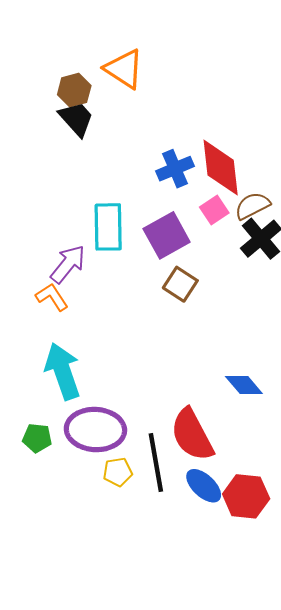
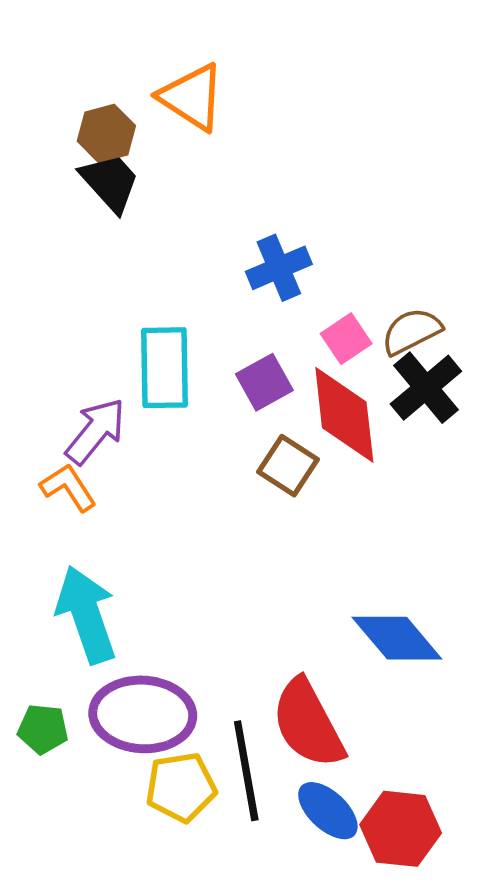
red diamond: (221, 168) -> (344, 415), moved
purple square: (167, 235) -> (264, 382), size x0.7
blue diamond: (244, 385) -> (397, 638), size x1.4
yellow pentagon: (118, 472) -> (181, 787), size x1.4

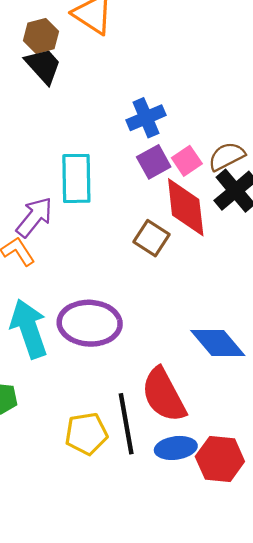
purple square: (264, 382) -> (154, 162), moved
purple ellipse: (143, 714) -> (90, 323), moved
blue ellipse: (328, 811) -> (176, 448), turned -51

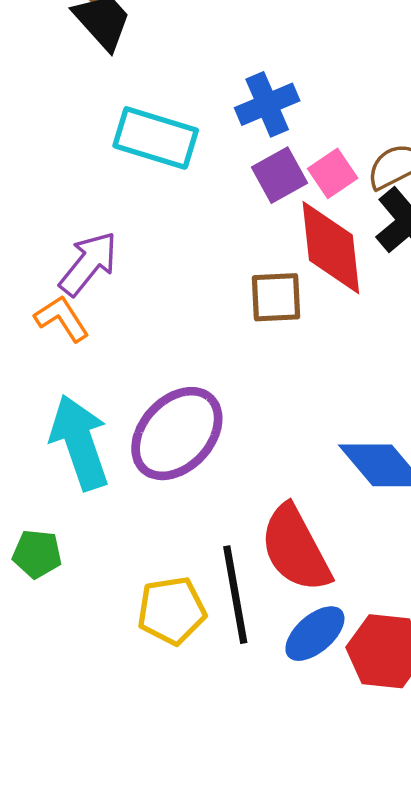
cyan rectangle: (76, 178) -> (156, 138), moved, turned -72
brown square: (151, 238) -> (276, 297), turned -36
purple ellipse: (90, 323) -> (177, 434), turned -50
blue ellipse: (176, 448) -> (315, 634), turned -33

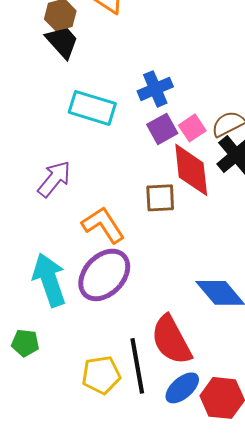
orange L-shape: (62, 318) -> (103, 225), moved, size x1.4

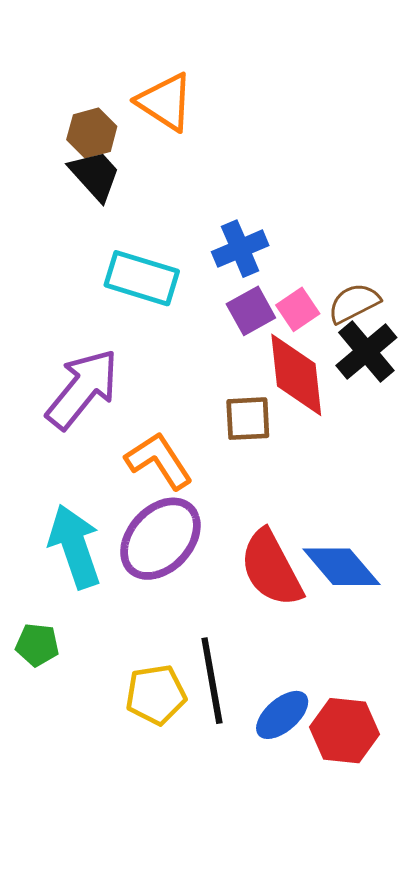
purple arrow: (54, 179) -> (82, 389), size x1.4
red semicircle: (171, 340) -> (271, 568), moved

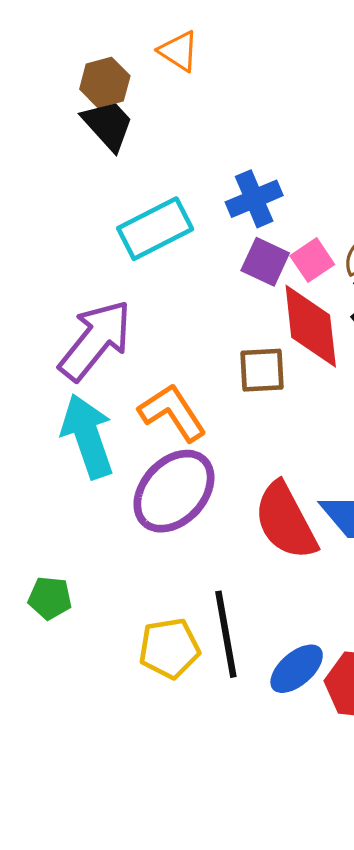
orange triangle: (165, 102) -> (179, 51), size x0.7
cyan rectangle: (142, 278) -> (155, 229), turned -44
purple square: (251, 311) -> (265, 262), turned -36
cyan arrow: (75, 546) -> (88, 436), moved

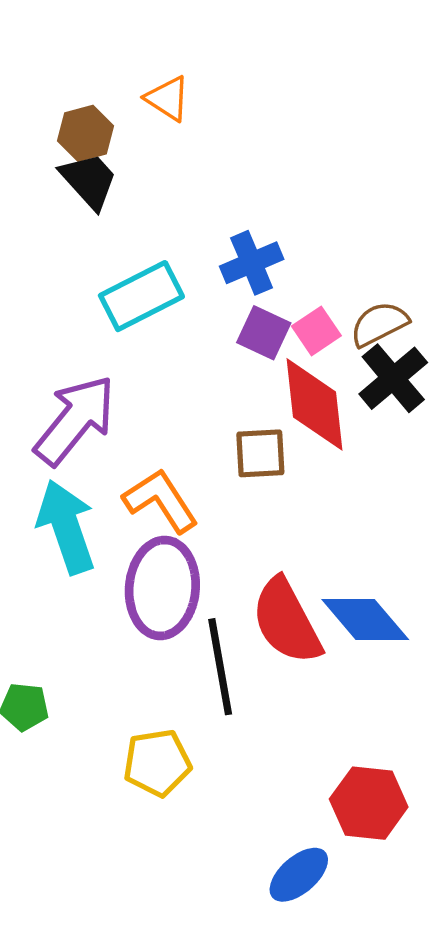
purple ellipse: (174, 491) -> (162, 588), turned -38
black line: (226, 634) -> (220, 667), moved
blue ellipse: (297, 669) -> (299, 875), moved

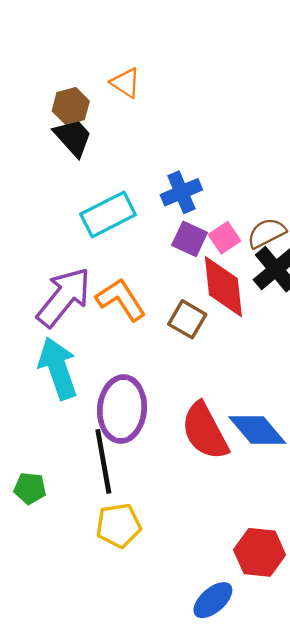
brown square: (260, 453) -> (187, 319), turned 33
orange L-shape: (161, 501) -> (121, 299), moved
black line: (220, 667) -> (103, 461), moved

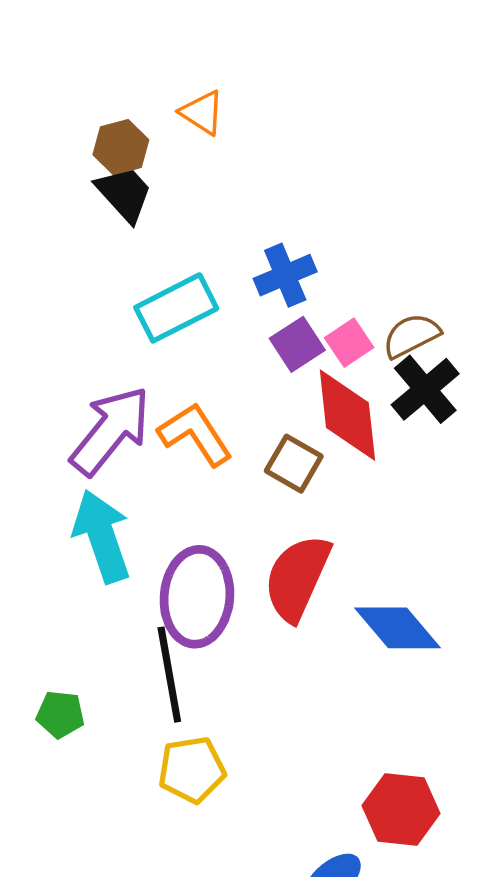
purple square: (190, 239) -> (297, 344), turned 32
red semicircle: (205, 431) -> (297, 578), moved, turned 52

